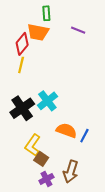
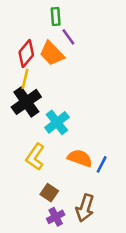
purple line: (78, 30) -> (68, 37), moved, turned 32
orange trapezoid: (38, 32) -> (52, 53), moved, turned 35
black cross: (22, 108) -> (26, 102), moved
yellow L-shape: (33, 145) -> (35, 157), moved

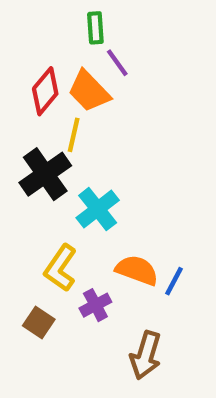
yellow line: (25, 79) -> (74, 135), moved
brown square: (49, 193) -> (39, 323), moved
purple cross: (56, 217) -> (95, 305), moved

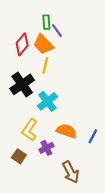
green rectangle: (95, 28) -> (46, 22), moved
yellow line: (74, 135) -> (45, 65), moved
blue line: (174, 281) -> (93, 136), moved
brown arrow: (146, 355) -> (71, 172), turned -45

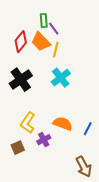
yellow line: (45, 65) -> (56, 50), moved
cyan cross: (47, 101) -> (61, 78), moved
brown square: (19, 156) -> (18, 148), turned 32
brown arrow: (71, 172) -> (84, 167), moved

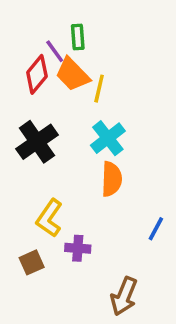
purple line: (54, 29) -> (55, 51), moved
orange semicircle: (63, 124) -> (111, 179), moved, turned 72
purple cross: (44, 140) -> (78, 248), turned 32
brown arrow: (84, 167) -> (124, 296), moved, turned 50

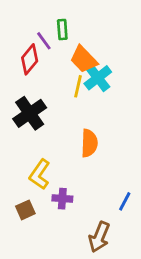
orange trapezoid: (72, 74) -> (84, 59), moved
yellow line: (99, 89) -> (78, 86), moved
cyan cross: (108, 138) -> (98, 78), moved
blue line: (156, 229) -> (125, 201), moved

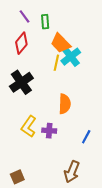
purple line: (44, 41) -> (25, 16), moved
purple cross: (62, 199) -> (49, 131), moved
blue line: (125, 201) -> (86, 137), moved
brown square: (25, 210) -> (17, 177), moved

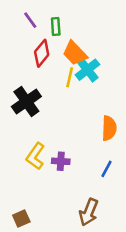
red diamond: (21, 43) -> (42, 53), moved
orange semicircle: (65, 104) -> (109, 128), moved

